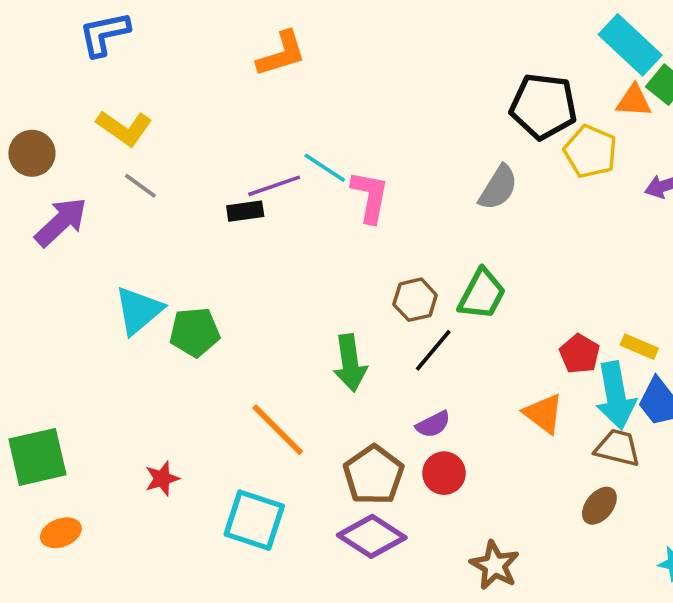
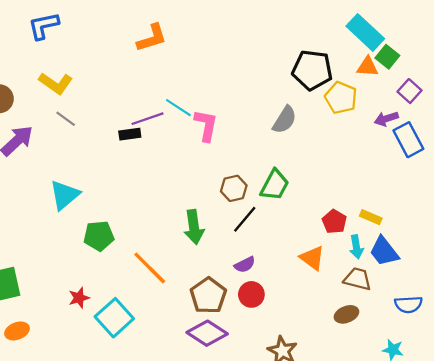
green pentagon: (195, 332) -> (99, 236), moved
cyan arrow: (616, 395) -> (356, 247), size x0.6
brown ellipse: (599, 506) -> (346, 314), turned 30
cyan square: (254, 520) -> (114, 318), moved, turned 30

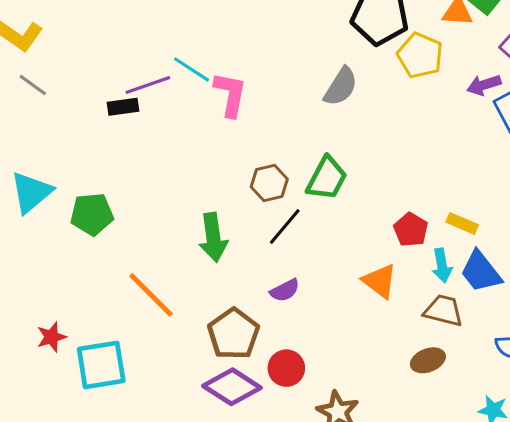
green pentagon: (99, 236) -> (92, 214), moved
red circle: (251, 294) -> (286, 368), moved
cyan square: (114, 318) -> (101, 365), turned 33

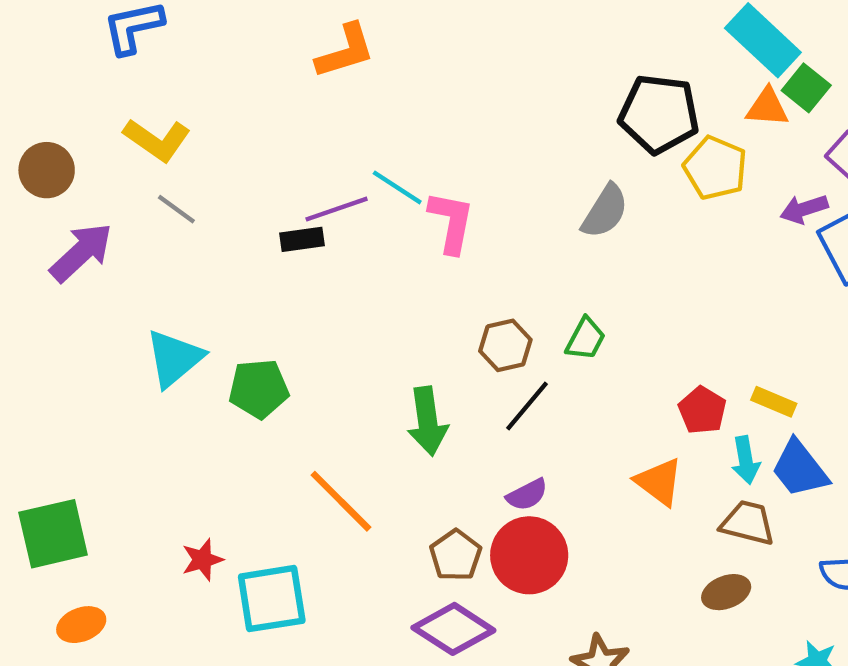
green trapezoid: (327, 178) -> (585, 339), size x0.7
brown pentagon: (233, 334) -> (456, 555), size x0.7
red circle: (286, 368) -> (529, 555), moved, size x1.5

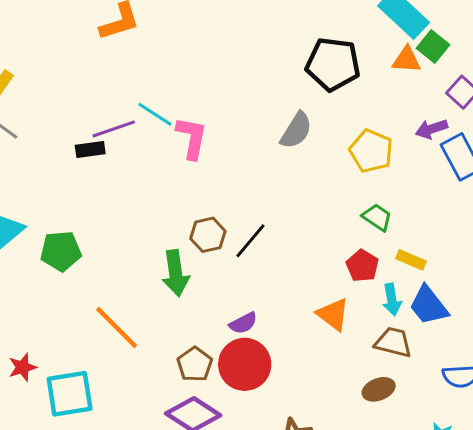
yellow pentagon: (715, 168) -> (371, 151), moved
green trapezoid: (585, 339) -> (377, 217), moved, turned -84
brown hexagon: (505, 345) -> (208, 235), moved
black line: (527, 406) -> (251, 241), moved

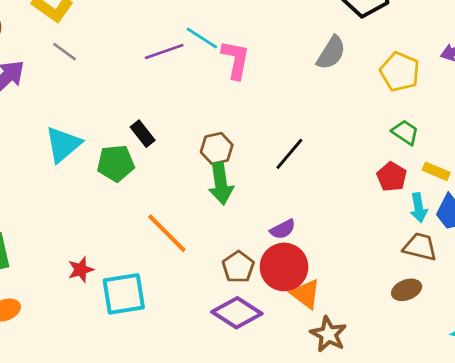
black rectangle: (90, 150) -> (143, 134), moved, turned 60
brown hexagon: (208, 235) -> (217, 148), moved
orange triangle: (333, 314) -> (306, 294), moved

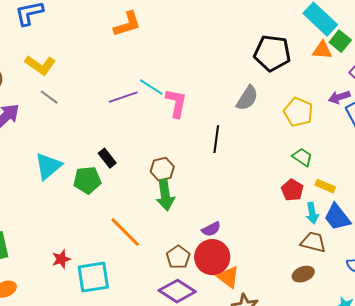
black line: (289, 154) -> (216, 139), moved, turned -32

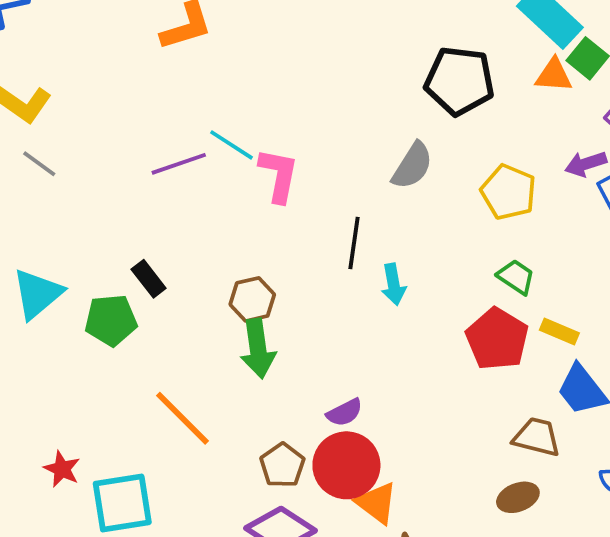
red pentagon: (292, 190) -> (497, 339), size x1.5
cyan arrow: (312, 213) -> (394, 284), moved
red star: (61, 259) -> (62, 469), turned -30

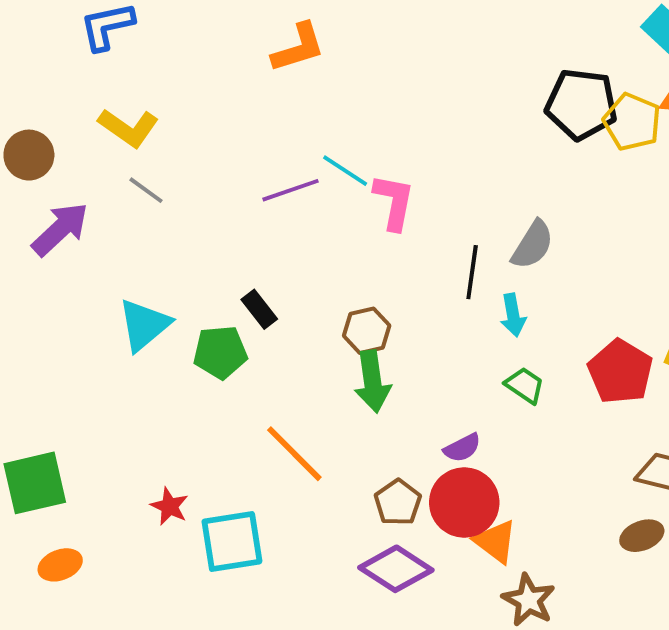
gray semicircle: (412, 166) -> (533, 245), moved
yellow pentagon: (508, 192) -> (632, 122), moved
green trapezoid: (516, 277) -> (525, 385), moved

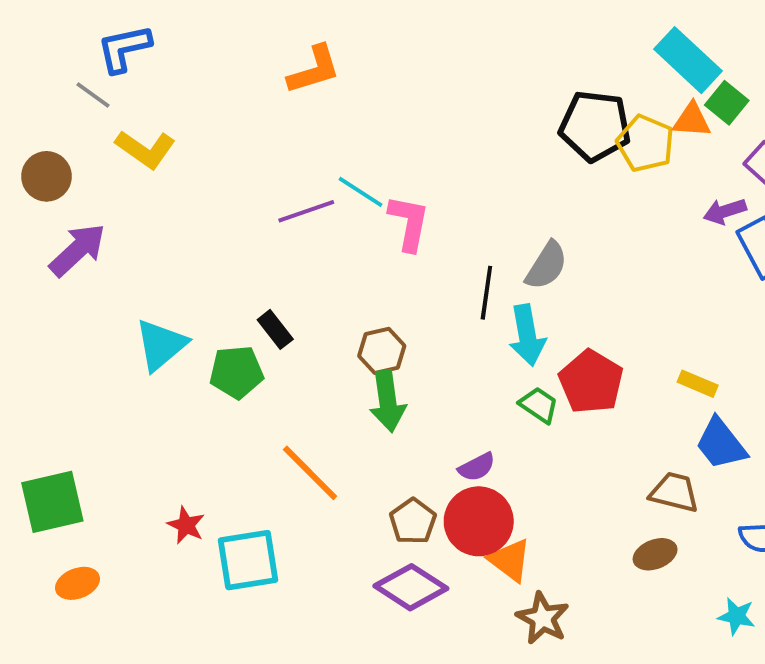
gray line: (146, 190) -> (93, 95), moved
cyan arrow: (513, 315) -> (527, 335), size x1.4
red pentagon: (620, 372) -> (591, 382), moved

